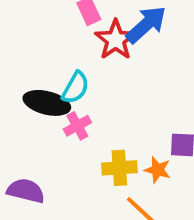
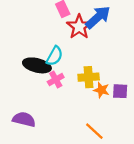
yellow cross: (119, 168) -> (89, 77), moved
orange star: (158, 170) -> (101, 90), moved

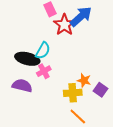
yellow cross: (89, 77) -> (73, 93), moved
purple square: (120, 91) -> (101, 90), moved, turned 32
purple semicircle: (24, 119) -> (22, 86), moved

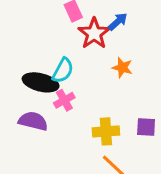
blue arrow: (81, 17) -> (118, 21), size x0.6
orange star: (84, 80) -> (122, 68), moved
purple square: (101, 90) -> (146, 127), turned -32

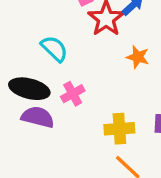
cyan semicircle: (63, 71) -> (54, 49), moved, turned -75
black ellipse: (41, 82) -> (29, 89), moved

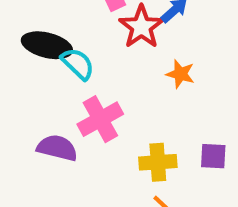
black ellipse: (29, 89) -> (47, 45), moved
pink cross: (73, 94) -> (100, 119), size x1.5

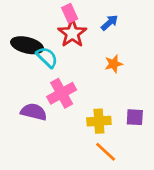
red star: (141, 27) -> (72, 33), moved
orange star: (180, 74) -> (114, 64), turned -30

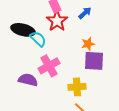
purple square: (135, 117) -> (94, 61), moved, size x1.5

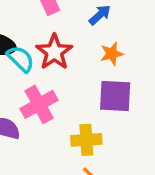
red star: (57, 21) -> (54, 52), moved
orange star: (88, 44) -> (112, 54), moved

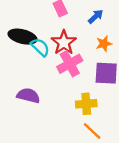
pink cross: (39, 104) -> (70, 64), moved

